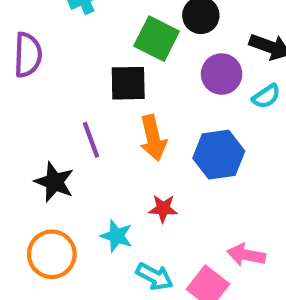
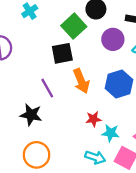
green square: (157, 39) -> (74, 26), turned 30
cyan star: (117, 236) -> (111, 133), moved

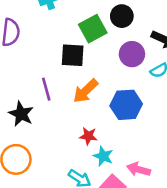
orange arrow: (81, 81) -> (86, 91), turned 55

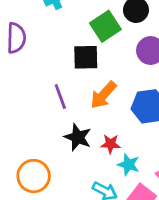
black star: (21, 114) -> (78, 137), moved

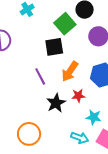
black star: (78, 137) -> (56, 103), turned 30
red star: (111, 144) -> (78, 96), moved

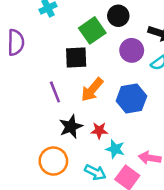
red star: (78, 96) -> (99, 130), moved
orange circle: (29, 134) -> (53, 161), moved

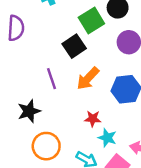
black square: (76, 57) -> (74, 46), turned -35
black star: (71, 127) -> (29, 111), moved

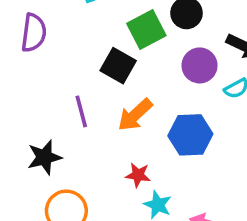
black square: (74, 46) -> (118, 66), turned -30

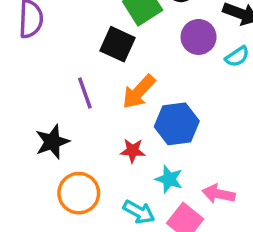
blue hexagon: (190, 135) -> (177, 124), moved
red star: (138, 175) -> (133, 151), moved

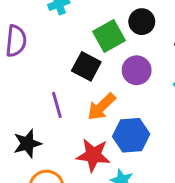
purple circle: (199, 37) -> (137, 70), moved
red star: (133, 151) -> (93, 155), size x1.6

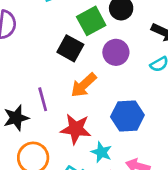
purple line: (57, 105) -> (43, 99), moved
blue hexagon: (131, 135) -> (127, 116), moved

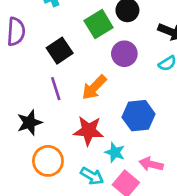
black square: (70, 48) -> (60, 51), moved, turned 30
purple line: (43, 99) -> (56, 89), moved

